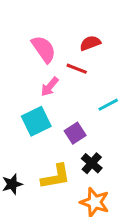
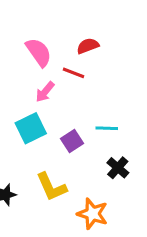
cyan line: (108, 105) -> (107, 128), moved, turned 30
black cross: (92, 163) -> (118, 168), moved
yellow L-shape: (56, 177) -> (51, 187), turned 76

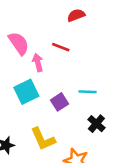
red semicircle: (88, 46) -> (76, 15), moved
pink semicircle: (39, 52) -> (19, 43), moved
pink arrow: (45, 92) -> (38, 62), turned 126

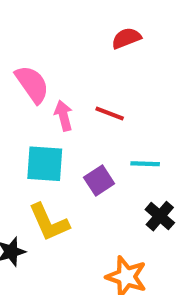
red line: (61, 47) -> (110, 114), moved
cyan square: (26, 92) -> (45, 164), turned 30
yellow L-shape: (43, 139) -> (49, 222), moved

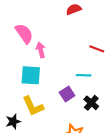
red line: (110, 114) -> (97, 49), moved
purple square: (99, 180) -> (67, 94), moved

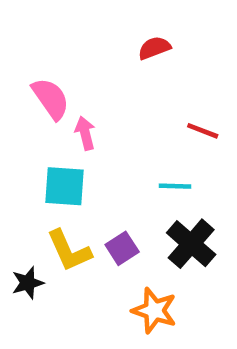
purple square: (67, 94) -> (122, 248), moved
black cross: (91, 103) -> (191, 244), size x1.5

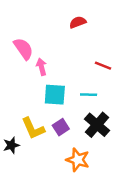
cyan square: (64, 186) -> (55, 95), moved

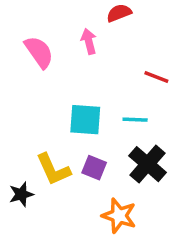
pink arrow: (41, 67) -> (89, 41), moved
purple square: (61, 127) -> (94, 168), turned -35

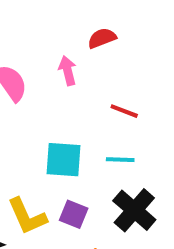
red line: (156, 77) -> (124, 111), moved

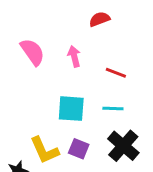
pink arrow: (68, 71) -> (74, 56), moved

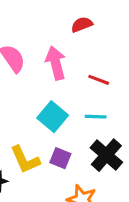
pink arrow: (74, 56) -> (56, 63), size x1.5
cyan square: (71, 109) -> (53, 117), turned 36

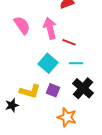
red line: (99, 80) -> (69, 42), moved
yellow L-shape: (25, 160) -> (30, 91), turned -50

